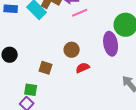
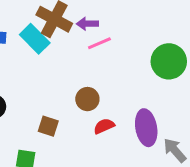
purple ellipse: (111, 44) -> (146, 128), moved

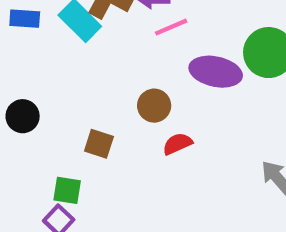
purple ellipse: (146, 128) -> (216, 72), moved, turned -68

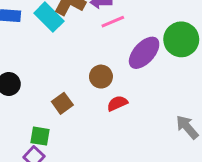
purple ellipse: (216, 72) -> (144, 53), turned -60
brown square: (99, 144) -> (62, 103), turned 36

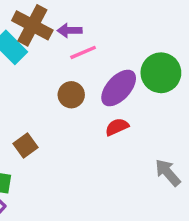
brown circle: (101, 77) -> (71, 95), moved
red semicircle: (117, 103) -> (117, 127), moved

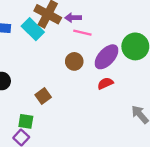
pink line: (83, 52) -> (82, 33), turned 36

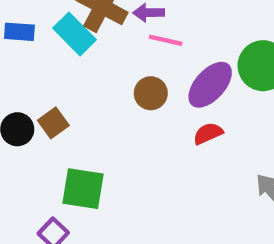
brown square: (43, 96) -> (53, 123), moved
green square: (26, 121) -> (83, 189), moved, size x1.5

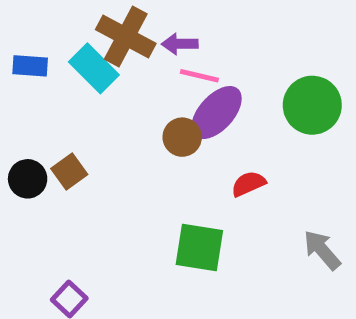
purple ellipse: (210, 85) -> (217, 113), moved
green square: (83, 189) -> (199, 248), moved

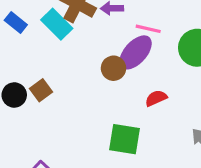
blue rectangle: (30, 66) -> (16, 23), turned 35
pink line: (199, 76) -> (148, 29), moved

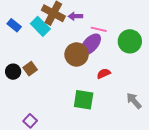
brown circle: (114, 68) -> (77, 54), size x1.5

